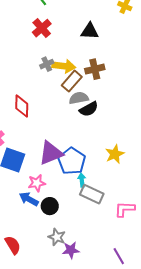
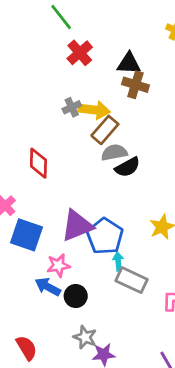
red cross: (42, 28) -> (80, 53), moved
brown cross: (95, 69) -> (135, 85), moved, turned 30

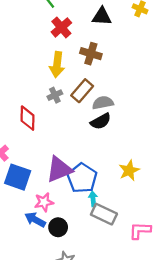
black triangle: (129, 63) -> (102, 16), moved
brown cross: (135, 85) -> (91, 54), moved
gray cross: (72, 107) -> (55, 95), moved
yellow arrow: (94, 110) -> (57, 65), moved, turned 90
gray semicircle: (114, 152) -> (103, 103), moved

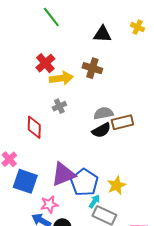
red cross: (61, 27) -> (45, 63), moved
yellow arrow: (57, 65) -> (61, 78), turned -105
brown rectangle: (82, 91) -> (122, 122), moved, turned 35
yellow star: (129, 170) -> (116, 185), moved
cyan arrow: (93, 199) -> (94, 201), turned 40

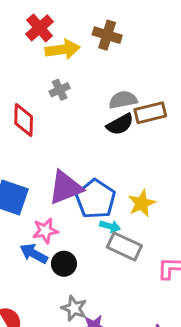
cyan arrow: (94, 201) -> (110, 226), turned 72

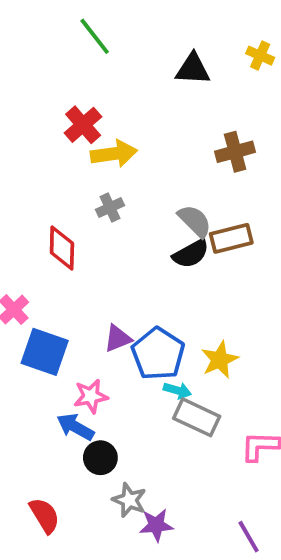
brown cross: (107, 35) -> (235, 152), moved, turned -32
gray semicircle: (123, 100) -> (195, 221), turned 56
purple triangle: (65, 187) -> (118, 338), size x0.6
black circle: (64, 264) -> (100, 458), moved

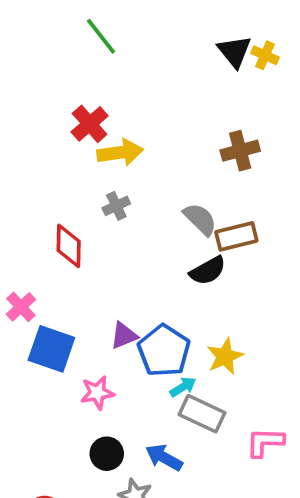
black triangle: (193, 69) -> (234, 51), moved, turned 48
black semicircle: (191, 254) -> (208, 271), moved
cyan arrow: (177, 390) -> (183, 387), turned -48
blue arrow: (75, 427) -> (164, 457), moved

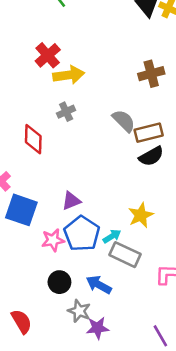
black semicircle: (208, 271) -> (151, 156), moved
blue pentagon: (164, 351) -> (82, 234), moved

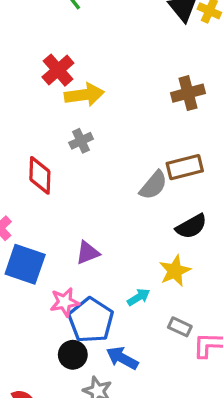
gray semicircle: (124, 121) -> (153, 185), moved, turned 85
black semicircle: (151, 156) -> (191, 226), moved
blue pentagon: (82, 234) -> (91, 320), moved
gray rectangle: (125, 255) -> (180, 327), moved, size x0.6

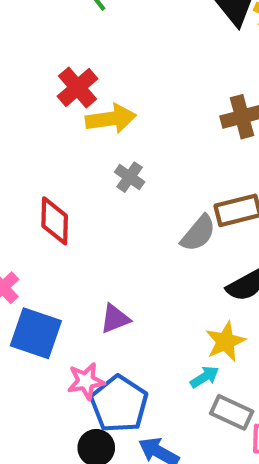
gray cross: (81, 141) -> (130, 177), moved, turned -30
cyan arrow: (139, 297) -> (205, 377), moved
gray rectangle: (180, 327) -> (232, 412), size x1.4

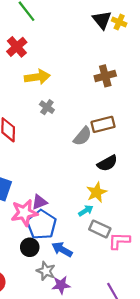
red cross: (78, 88) -> (17, 47), moved
purple triangle: (115, 319) -> (39, 202), moved
pink star: (86, 381) -> (24, 213), size x1.4

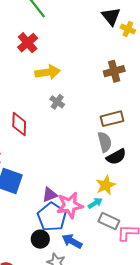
yellow cross: (119, 22) -> (128, 29), moved
gray semicircle: (83, 136) -> (105, 142), moved, turned -54
pink star: (24, 213) -> (70, 205), moved

